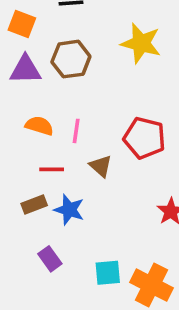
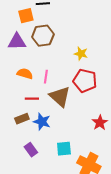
orange square: (22, 24) -> (26, 16), moved, turned -35
yellow star: (141, 43) -> (81, 54), moved, size x0.6
brown triangle: (101, 166) -> (60, 97), size x1.6
cyan square: (108, 273) -> (64, 149), moved

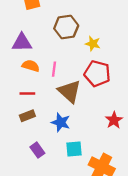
brown hexagon: (43, 36) -> (66, 27), moved
purple triangle: (17, 42) -> (22, 43), moved
red line: (32, 99) -> (27, 94), moved
blue star: (42, 122) -> (61, 122), moved

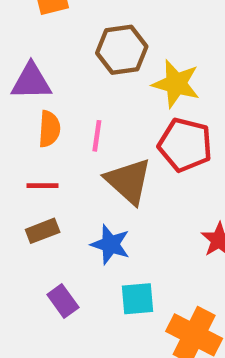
yellow star: (93, 44) -> (176, 84), size x1.5
orange semicircle: (31, 66) -> (49, 129), turned 77

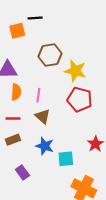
brown triangle: (129, 181) -> (43, 116), moved, size x0.7
cyan square: (138, 299) -> (66, 159), moved

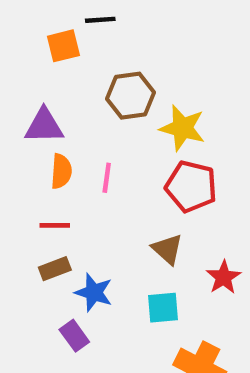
brown triangle: (43, 116) -> (167, 249), moved
blue star: (45, 146) -> (94, 292), moved

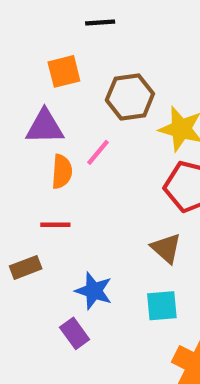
orange square: (63, 46) -> (64, 71), moved
pink line: (107, 178) -> (98, 152), moved, turned 32
brown rectangle: (55, 269) -> (26, 267), moved

